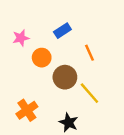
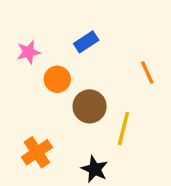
orange line: (89, 53) -> (147, 72), moved
yellow line: (89, 93) -> (123, 128), turned 55

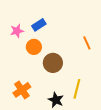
blue rectangle: (86, 42) -> (39, 25), moved
yellow line: (123, 128) -> (77, 89), moved

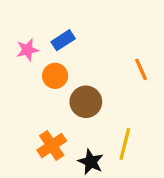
orange cross: (22, 90) -> (52, 146), moved

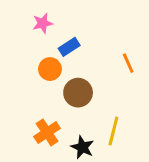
blue rectangle: (63, 40) -> (69, 47), moved
pink star: (27, 50) -> (43, 23), moved

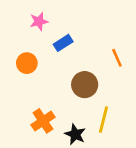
orange circle: (50, 69) -> (27, 63), moved
brown circle: (78, 93) -> (85, 85), moved

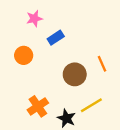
orange line: (117, 58) -> (102, 64), moved
yellow line: (103, 120) -> (91, 105), turned 45

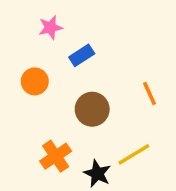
brown circle: (75, 74) -> (92, 109), moved

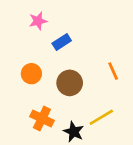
orange circle: (35, 81) -> (31, 74), moved
orange cross: (56, 156) -> (42, 119), turned -30

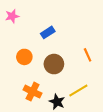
pink star: (38, 21) -> (12, 16), moved

